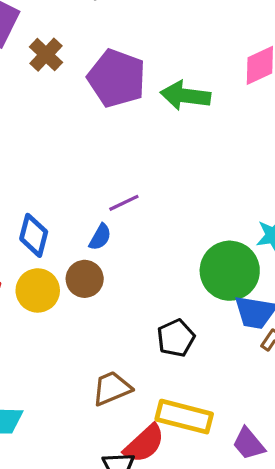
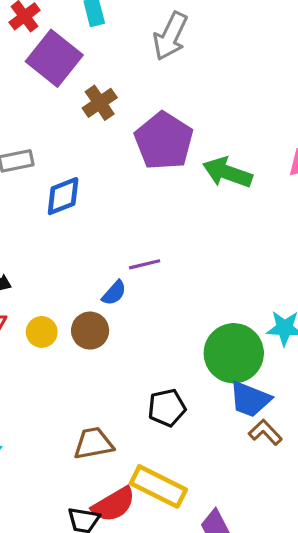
blue diamond: (34, 235) -> (63, 196), moved, turned 42
yellow circle: (38, 290) -> (42, 332), size x0.7

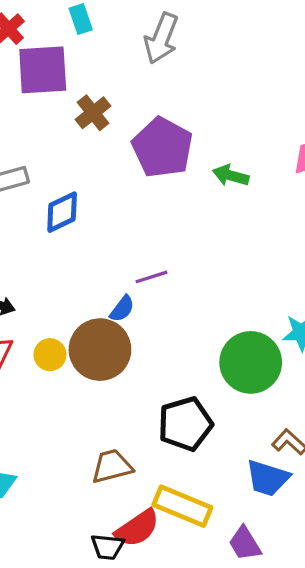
purple square: (54, 58) -> (43, 70), turned -38
green arrow: (227, 173) -> (231, 176), size x0.7
brown circle: (90, 331) -> (100, 350), size x1.6
blue trapezoid: (250, 399) -> (268, 478), moved
black pentagon: (167, 408) -> (185, 424), size x1.4

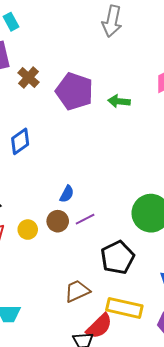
gray arrow: (161, 38) -> (112, 21), moved
purple line: (152, 277) -> (85, 219), moved
brown circle: (100, 350) -> (58, 221), size x0.6

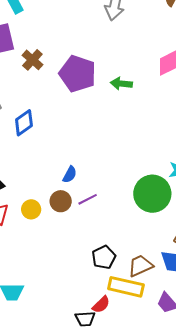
black pentagon: (118, 257) -> (104, 257), moved, size x0.7
brown trapezoid: (77, 291) -> (140, 266), moved
red semicircle: (99, 326) -> (101, 305), size x0.7

